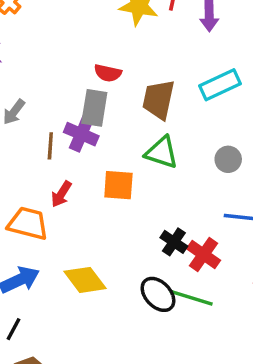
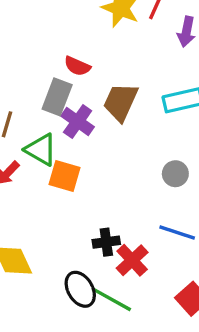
purple cross: (81, 134) -> (78, 121), moved
green triangle: (162, 153) -> (41, 150), moved
black cross: (174, 242) -> (106, 242), turned 36

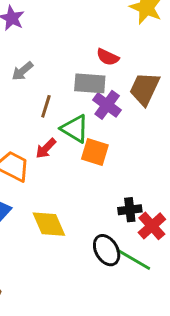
gray rectangle: (57, 97) -> (90, 83), turned 72

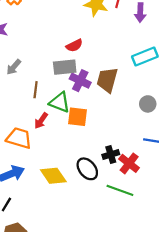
red semicircle: (108, 57) -> (74, 45), turned -42
brown trapezoid: (145, 89) -> (107, 80), moved
black ellipse: (107, 250) -> (87, 169), moved

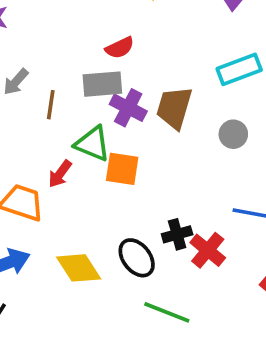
brown line: (36, 90) -> (51, 105), moved
gray circle: (148, 104) -> (233, 134), moved
green line: (120, 190) -> (167, 312), moved

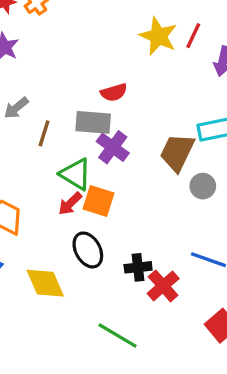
brown trapezoid: (174, 108) -> (177, 152), moved
red arrow: (60, 174) -> (70, 204), moved
black ellipse: (137, 258) -> (88, 250), moved

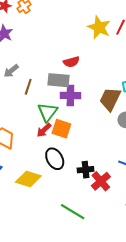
purple cross: (113, 147) -> (70, 96), turned -36
green triangle: (76, 174) -> (48, 112), turned 35
yellow diamond: (45, 283) -> (28, 179), turned -50

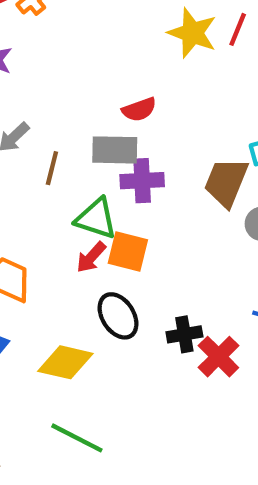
green triangle: (48, 112) -> (96, 219), turned -45
green line: (73, 212) -> (77, 438), moved

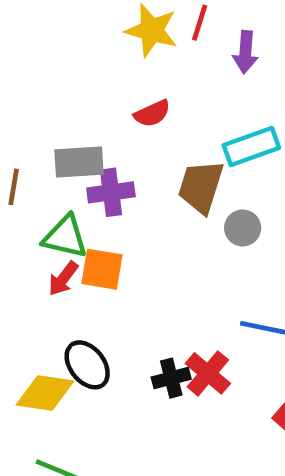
red semicircle: (139, 109) -> (152, 113), moved
black ellipse: (118, 316) -> (87, 365), moved
black cross: (184, 334) -> (171, 378), moved

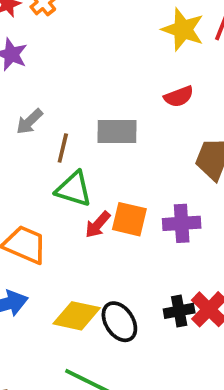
purple cross: (111, 192) -> (182, 223), moved
green triangle: (65, 237) -> (74, 189), moved
black ellipse: (87, 365) -> (119, 322), moved

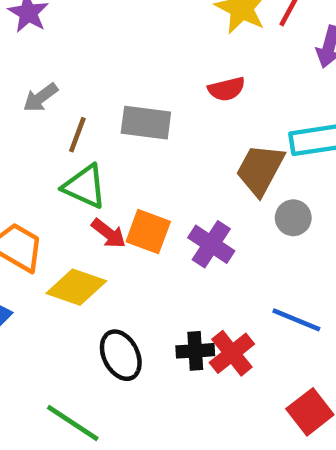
purple cross: (182, 223) -> (211, 244), turned 30
red arrow: (98, 225) -> (109, 233), turned -100
yellow diamond: (77, 316) -> (76, 287), moved

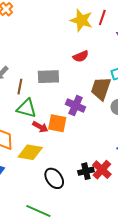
purple cross: (211, 244) -> (76, 106), moved

